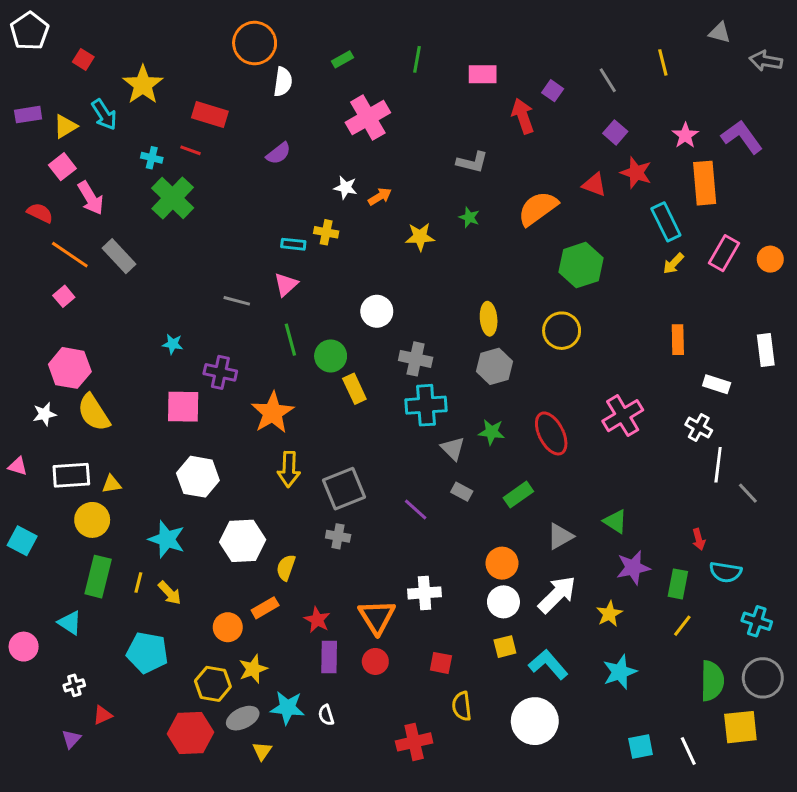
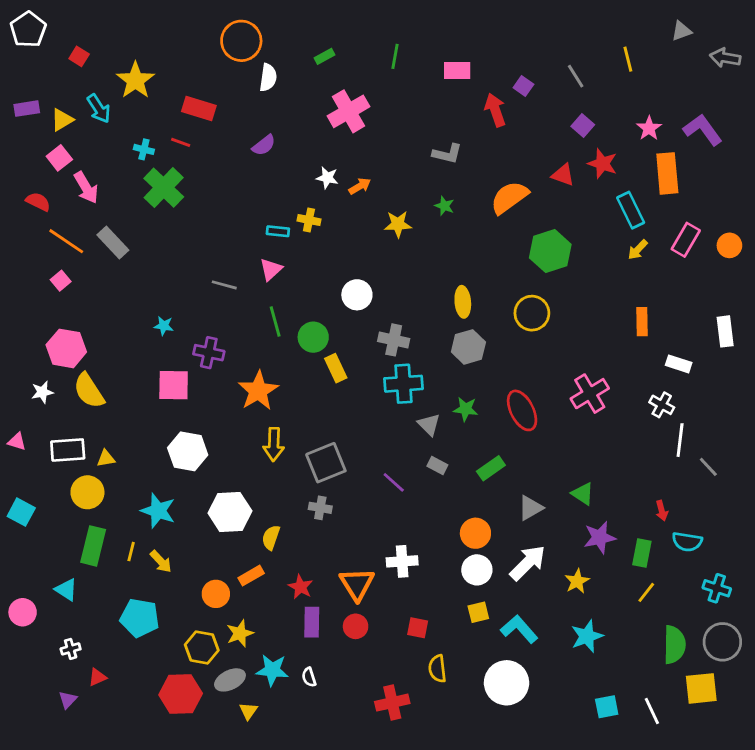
gray triangle: (720, 33) -> (681, 31), turned -35

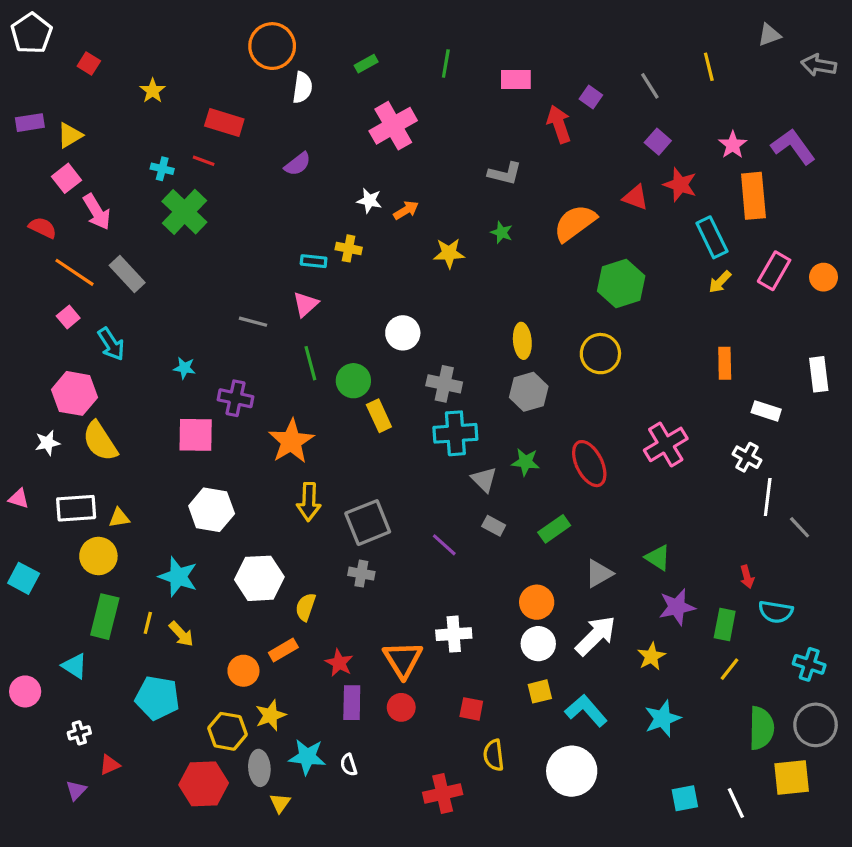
yellow star: (135, 80) -> (153, 91), size x0.6
cyan arrow: (99, 109) -> (111, 344), moved
gray ellipse: (230, 680) -> (259, 768), turned -68

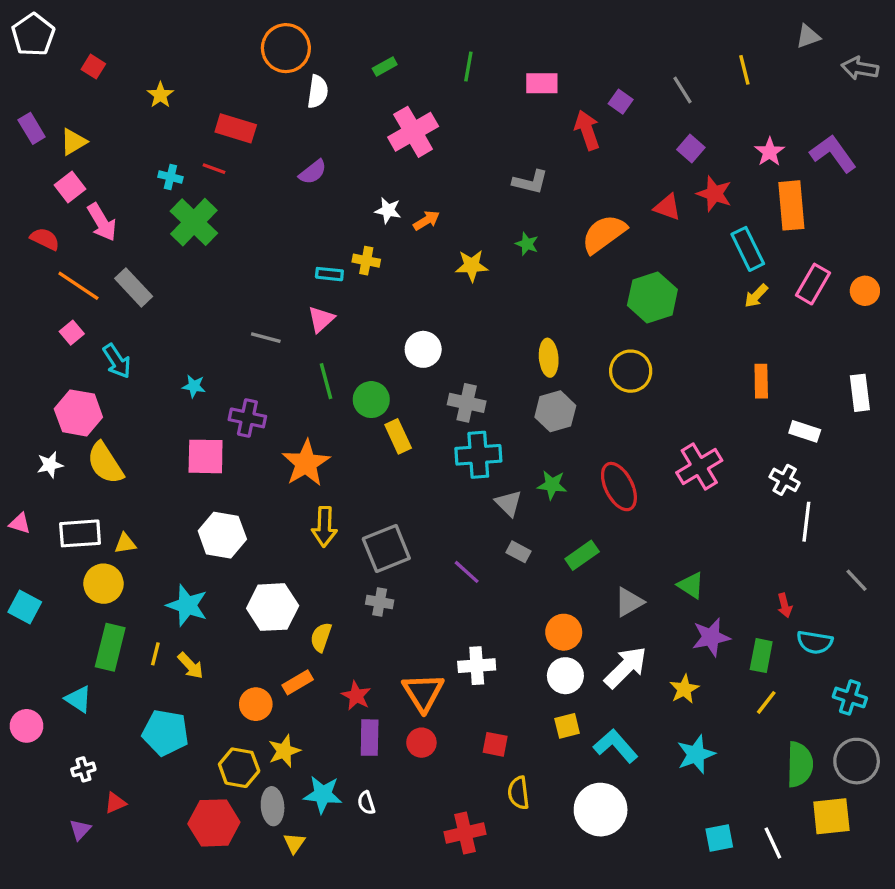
purple rectangle: (30, 123) -> (32, 128), turned 68
gray line: (800, 527) -> (857, 580), moved

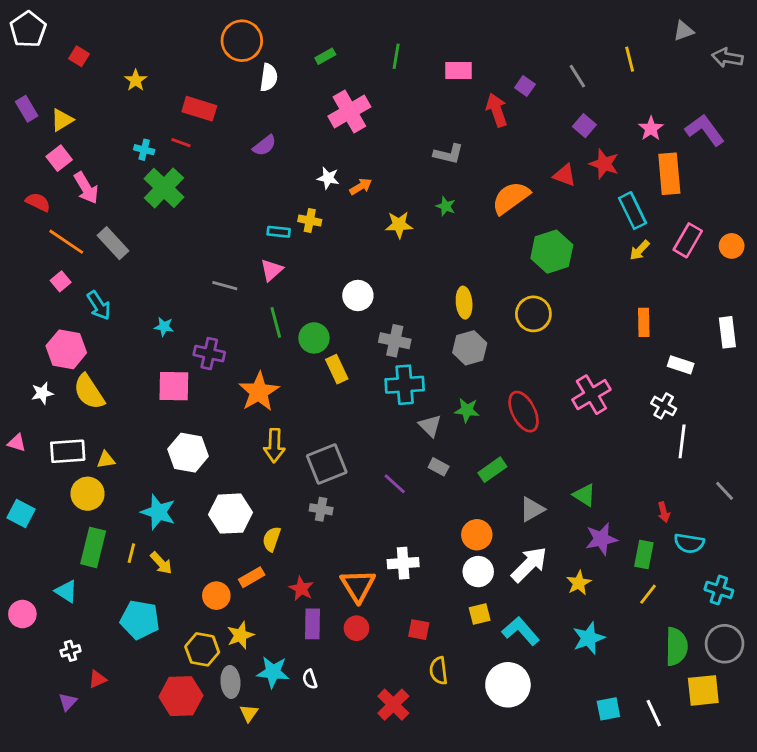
red cross: (465, 833) -> (393, 705), turned -32

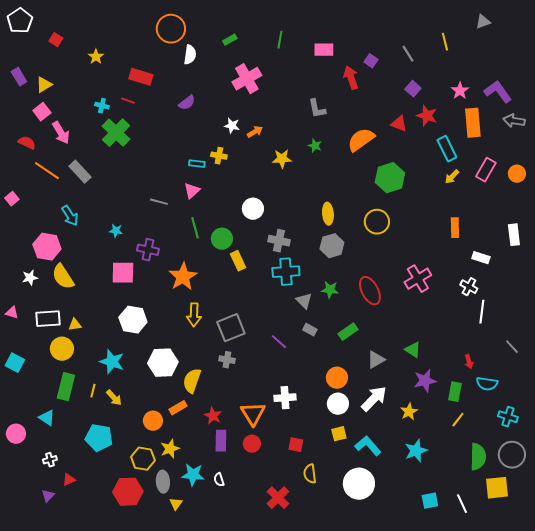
gray arrow: (727, 58) -> (514, 121), moved
gray L-shape: (448, 154) -> (317, 109), turned 65
pink square: (61, 281) -> (12, 199), moved
yellow semicircle: (272, 539) -> (192, 381), size x1.4

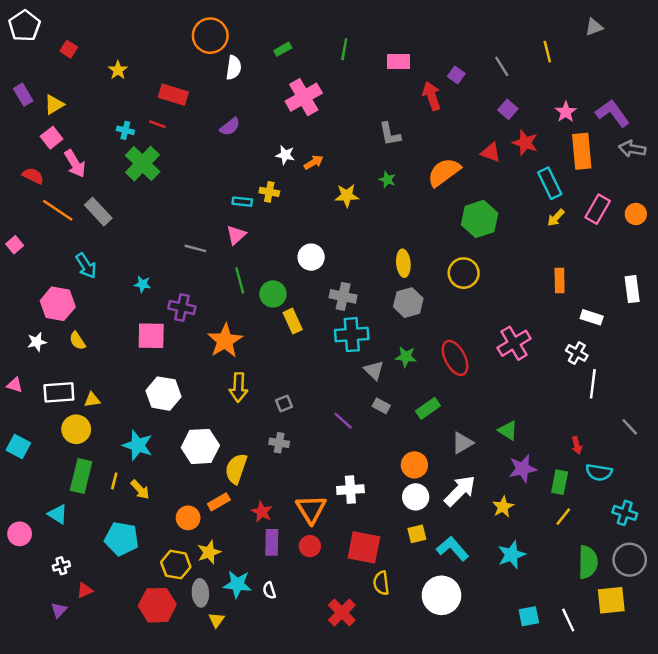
yellow semicircle: (63, 277) -> (77, 341), size x0.6
gray square: (231, 328) -> (284, 403), size x0.5
red square: (296, 445) -> (364, 547), size x1.8

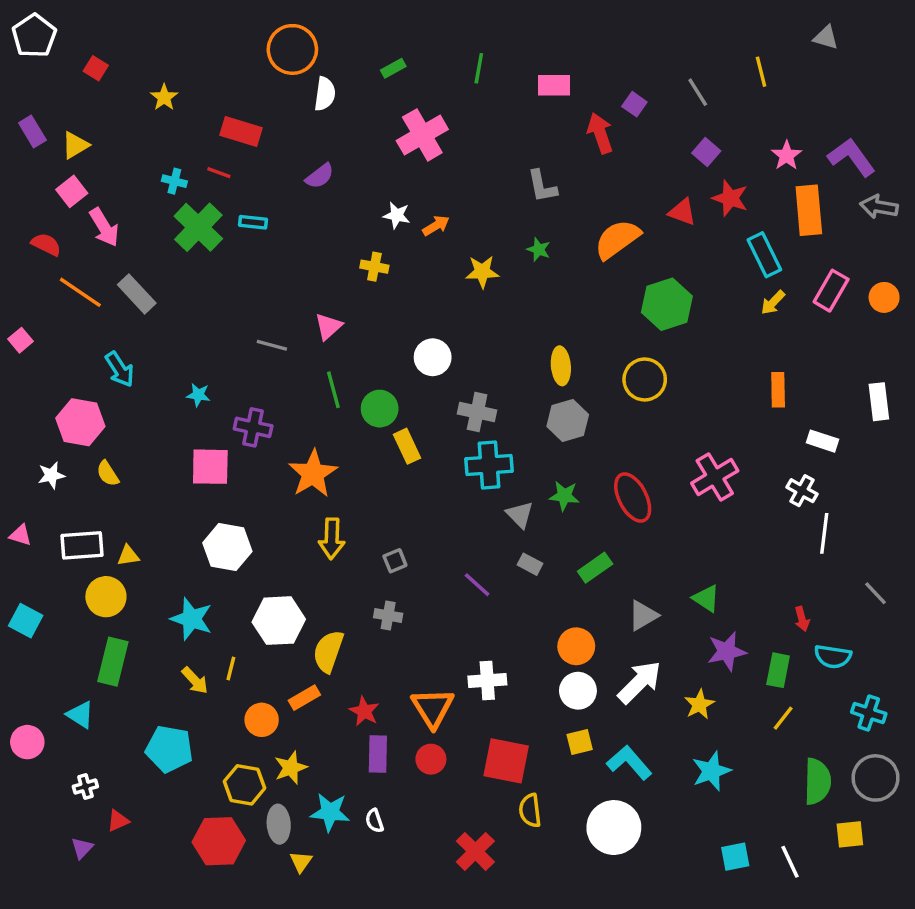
gray triangle: (594, 27) -> (826, 37), turned 36
cyan rectangle: (242, 202) -> (253, 222), moved
yellow line: (114, 481) -> (231, 669), moved
yellow square: (611, 600) -> (850, 834), size x0.7

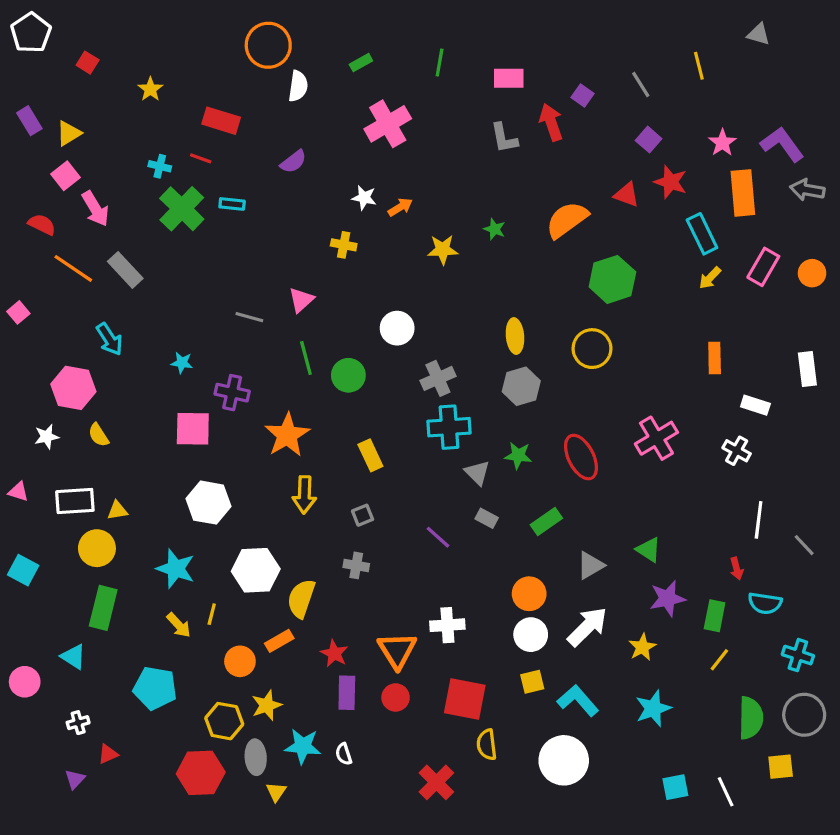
gray L-shape: (542, 186) -> (504, 138), moved
gray cross: (477, 412) -> (438, 378), turned -36
yellow rectangle: (407, 446) -> (370, 455), moved
white line: (824, 533) -> (759, 520), moved

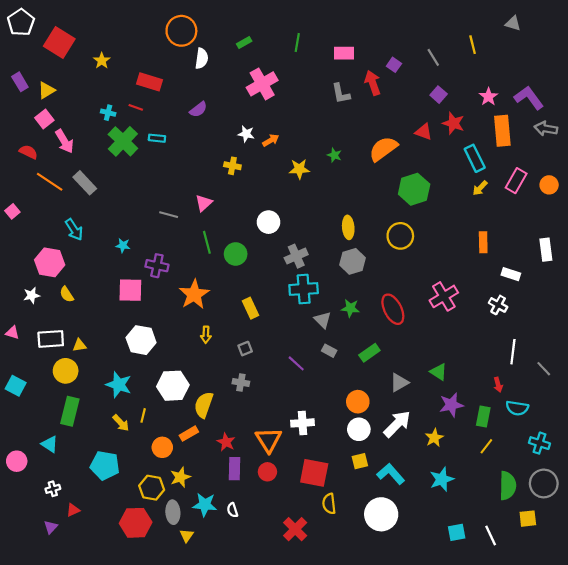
red square: (88, 63) -> (59, 43), size x2.0
yellow arrow: (304, 495) -> (206, 335), size x0.7

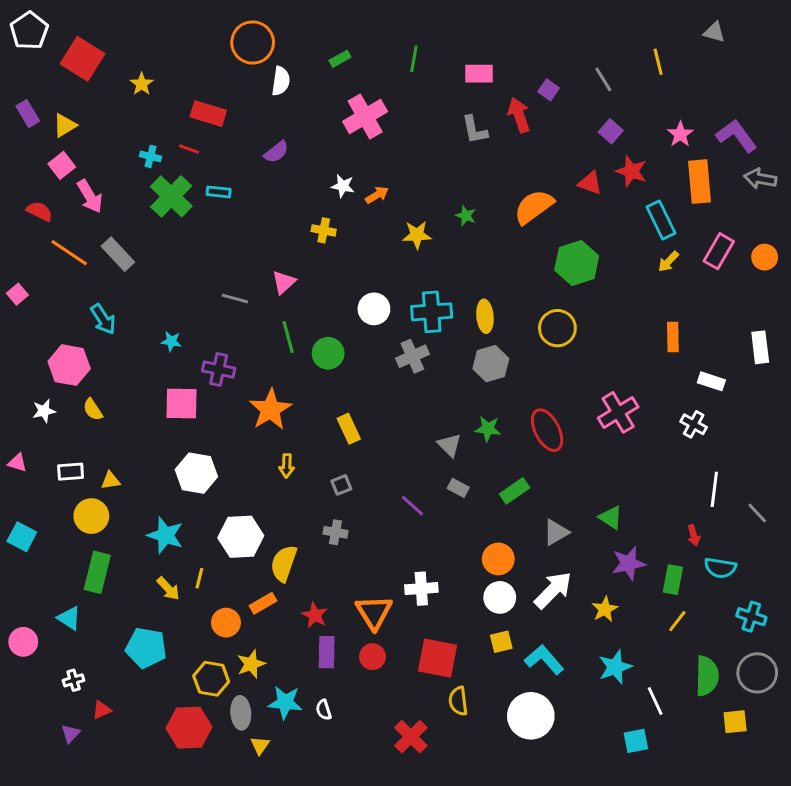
cyan cross: (304, 289) -> (432, 312), moved
white rectangle: (51, 339) -> (71, 472), size x0.7
white line: (491, 536) -> (655, 701), moved

